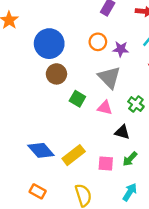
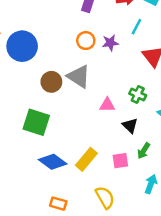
blue circle: (49, 44) -> (22, 46), moved
gray triangle: (109, 77) -> (79, 76), moved
green square: (77, 99) -> (36, 122), moved, size x1.6
black triangle: (122, 132) -> (130, 126), turned 42

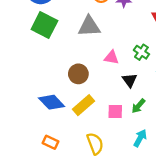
gray triangle: (79, 76) -> (89, 26), turned -45
brown circle: (51, 82) -> (78, 74), moved
green square: (36, 122) -> (44, 25), moved

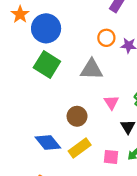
pink triangle: (111, 57) -> (111, 102), turned 42

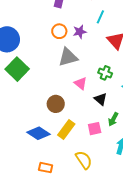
green square: (47, 65) -> (17, 69), turned 30
gray triangle: (92, 69) -> (68, 57), moved

